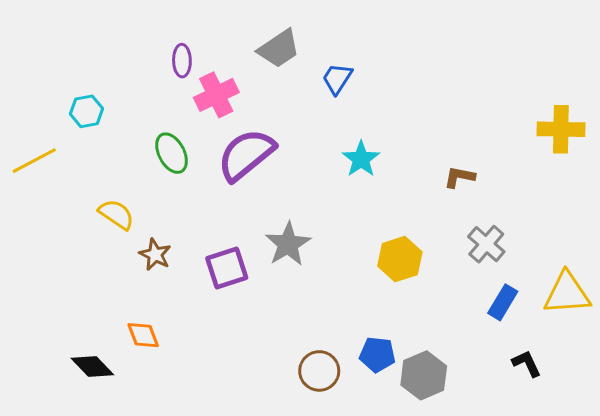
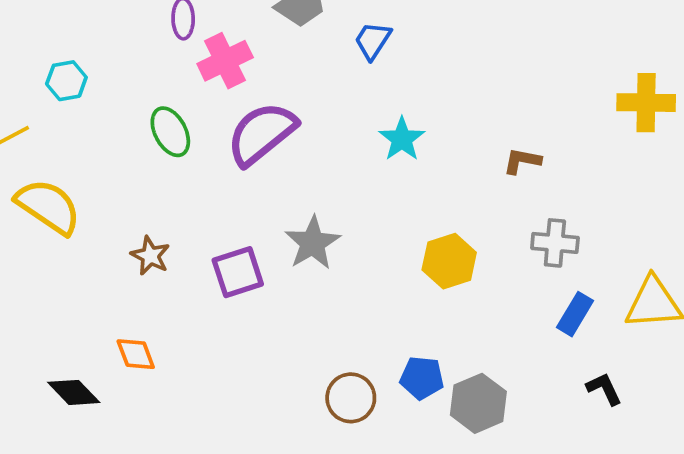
yellow semicircle: (116, 214) -> (48, 206), moved, size x1.5
gray cross: (486, 244) -> (555, 243), turned -36

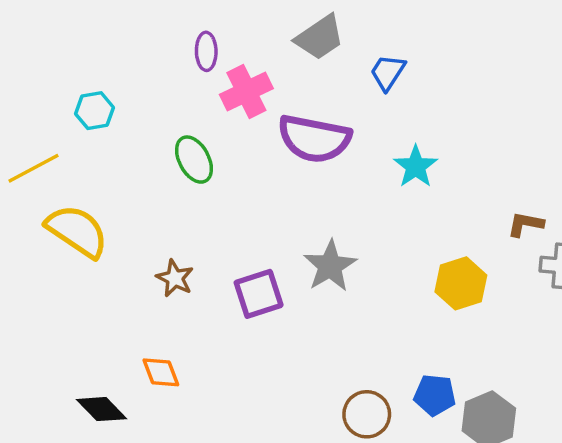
purple semicircle: (261, 134) -> (314, 139), moved, turned -130
brown L-shape: (522, 161) -> (525, 224), moved

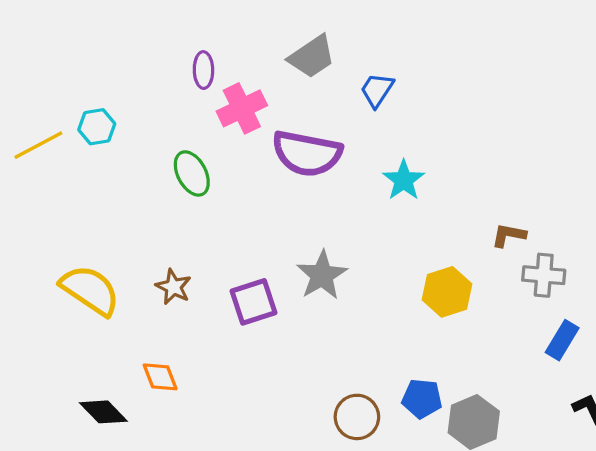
yellow line: (33, 168) -> (38, 145), moved
yellow semicircle: (77, 231) -> (90, 290), moved

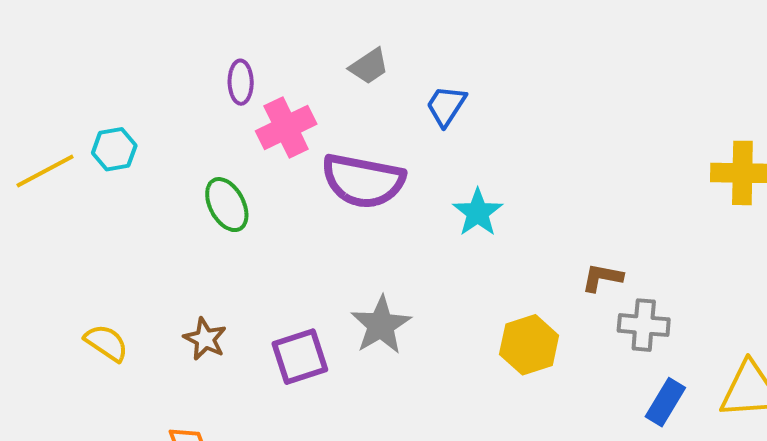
gray trapezoid: (312, 57) -> (369, 66), size x0.7
yellow semicircle: (90, 290) -> (106, 343), size x0.6

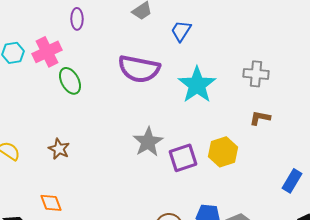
pink cross: (286, 128) -> (47, 52), moved
cyan star: (478, 212) -> (197, 85), size x1.5
gray cross: (644, 325) -> (256, 74), moved
purple square: (300, 357) -> (183, 158), moved

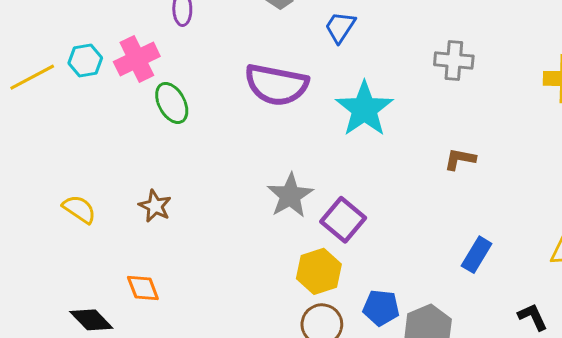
gray cross: (256, 74) -> (454, 60), moved
yellow hexagon: (223, 152) -> (319, 271), moved
purple square: (183, 158) -> (343, 220), turned -32
blue rectangle: (292, 181) -> (477, 255), moved

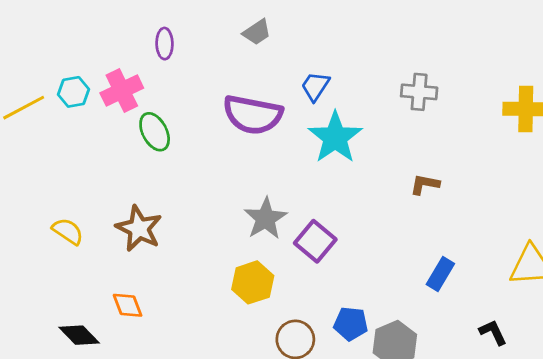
blue trapezoid: (340, 27) -> (315, 86), moved
brown star: (155, 206) -> (139, 228), size x1.5
yellow hexagon: (319, 271) -> (253, 282), moved

